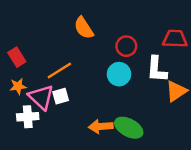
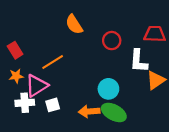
cyan circle: (119, 74) -> (108, 89), moved
white square: (61, 96) -> (53, 105), moved
pink triangle: (41, 97) -> (37, 86), turned 45

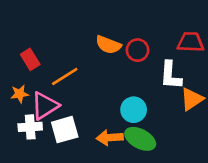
orange semicircle: (74, 24) -> (108, 45), moved, turned -36
red rectangle: (15, 50) -> (30, 59), moved
white square: (53, 105) -> (65, 130), size x1.5

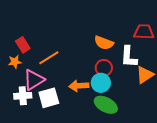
orange semicircle: (108, 45) -> (104, 43), moved
red circle: (138, 50) -> (104, 68), moved
orange star: (20, 94) -> (15, 62), moved
orange arrow: (110, 138) -> (79, 86), moved

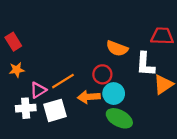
red rectangle: (23, 45) -> (13, 42), moved
orange line: (49, 58) -> (63, 81), moved
red circle: (104, 68) -> (102, 74), moved
pink triangle: (34, 80) -> (38, 90), size x0.7

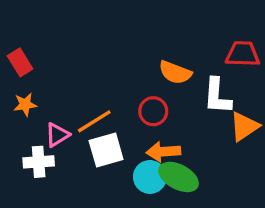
cyan circle: (114, 94) -> (150, 177), moved
orange arrow: (89, 97) -> (163, 152), moved
white square: (55, 110) -> (106, 150), moved

